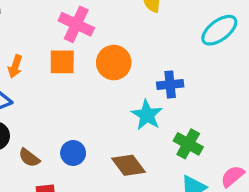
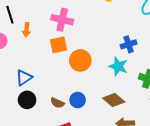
orange circle: (114, 63) -> (80, 60), moved
orange arrow: (15, 66) -> (26, 30), moved
brown semicircle: (29, 158) -> (57, 103), moved

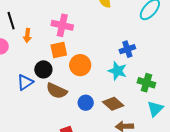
black circle: (27, 100) -> (43, 69), moved
blue circle: (78, 100) -> (86, 103), moved
brown semicircle: (57, 103) -> (57, 91), moved, size x1.5

